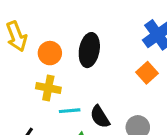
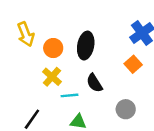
yellow cross: (48, 88) -> (52, 77), turned 30
black semicircle: (100, 117) -> (94, 83), moved

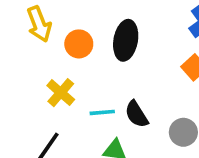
yellow cross: (52, 77) -> (61, 93), moved
black semicircle: (94, 83) -> (136, 114), moved

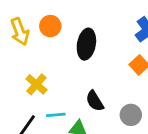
orange circle: (79, 44) -> (50, 26), moved
cyan line: (102, 112) -> (56, 115), moved

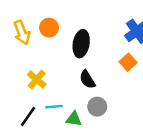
black semicircle: (95, 101) -> (87, 79), moved
gray circle: (131, 115) -> (97, 107), moved

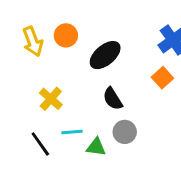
black ellipse: (81, 44) -> (105, 55), turned 40
black line: (28, 117) -> (40, 144), turned -70

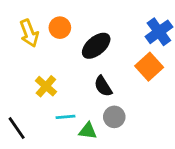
orange square: (162, 78) -> (149, 67), size x1.4
black line: (40, 144) -> (17, 128), moved

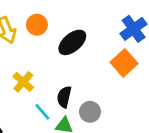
black semicircle: (103, 86) -> (64, 97), moved, turned 45
cyan line: (65, 117) -> (42, 112), turned 54

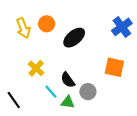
orange square: (124, 63) -> (114, 67), moved, turned -36
black semicircle: (64, 97) -> (68, 80), turned -49

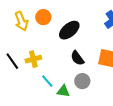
yellow cross: (36, 68) -> (33, 59), turned 35
black semicircle: (68, 80) -> (77, 58), moved
black line: (14, 100) -> (12, 61), moved

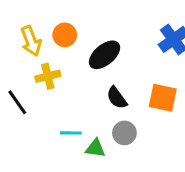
yellow cross: (33, 59) -> (48, 76), moved
cyan line: (47, 81) -> (71, 133), turned -48

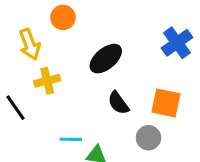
orange circle: (65, 35) -> (63, 17), moved
gray circle: (124, 133) -> (148, 138), moved

